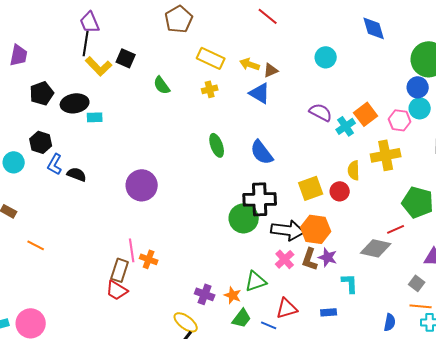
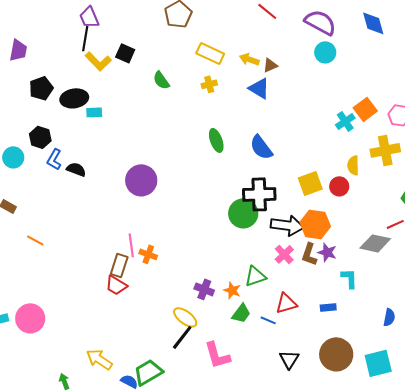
purple semicircle: (321, 112) -> (320, 22), moved, size x1.4

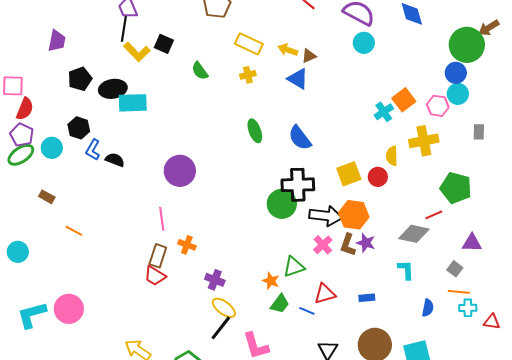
cyan rectangle: (94, 112) -> (133, 103), size x1.8
pink line: (131, 245) -> (162, 219), moved
cyan L-shape: (349, 278) -> (406, 270), moved
purple cross: (204, 289) -> (215, 280), moved

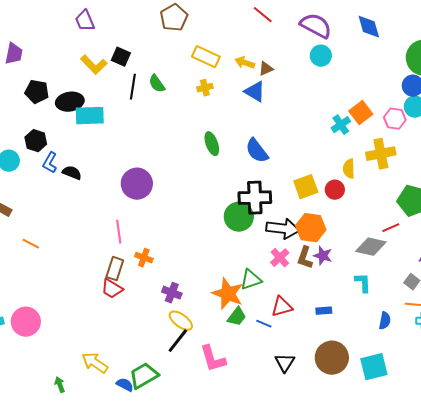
black line: (124, 29) -> (133, 87), moved
black pentagon: (80, 79) -> (37, 92), turned 30
orange star: (271, 281) -> (228, 294), size x1.8

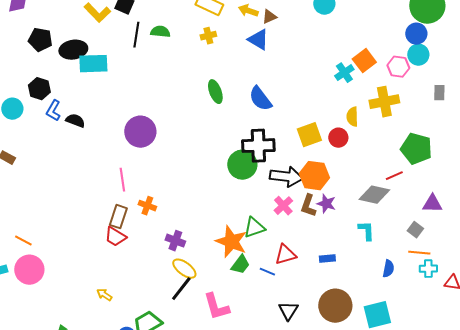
green semicircle: (157, 84) -> (160, 32), turned 132
orange line: (31, 244) -> (23, 241), moved
yellow arrow: (95, 363) -> (104, 295), moved, size x0.6

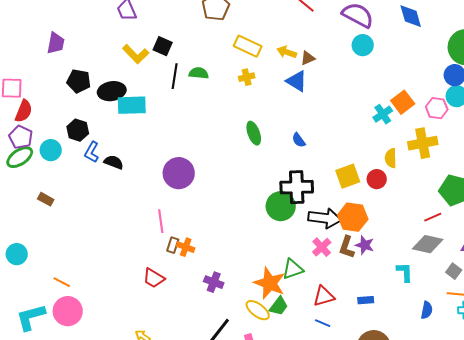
blue semicircle: (260, 99) -> (299, 140), size x0.6
gray diamond: (374, 195) -> (428, 244), moved
brown rectangle: (118, 217) -> (173, 245), moved, size x0.7
yellow ellipse: (184, 269) -> (258, 310), moved
blue line: (267, 272) -> (323, 323), moved

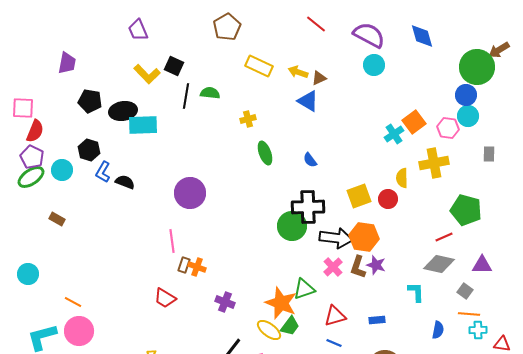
yellow cross: (247, 77) -> (248, 119), moved

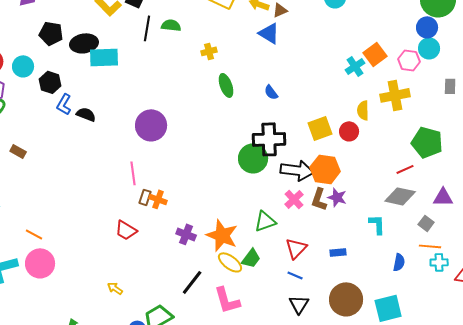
cyan circle: (62, 170) -> (23, 66), moved
orange star: (281, 303) -> (222, 235), moved
red triangle: (335, 316) -> (296, 248), turned -30

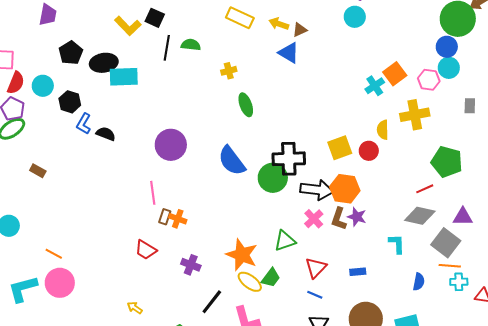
black pentagon: (51, 33) -> (71, 53), turned 30
blue semicircle: (271, 92) -> (232, 161), moved, size x2.0
gray square: (426, 223) -> (446, 243), size x1.8
purple cross: (186, 234) -> (191, 265), moved

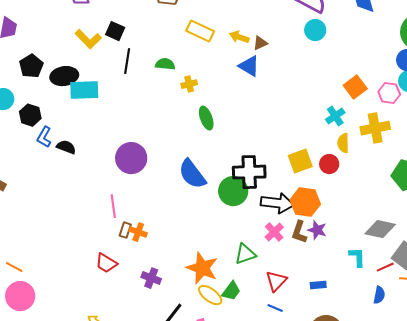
green semicircle: (191, 45) -> (165, 64), moved
cyan cross: (375, 86) -> (335, 116), moved
red line: (425, 189) -> (385, 267), moved

